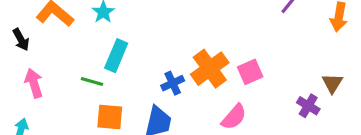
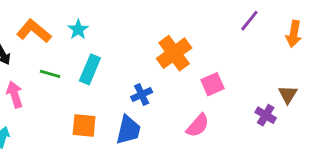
orange cross: (210, 69) -> (174, 53), moved
green line: (92, 82) -> (50, 74), moved

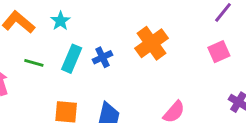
pink square: (213, 84) -> (219, 52), moved
blue cross: (142, 94) -> (102, 57), moved

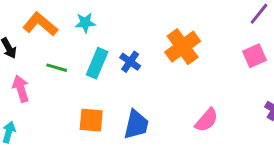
cyan star: (60, 21) -> (85, 23), turned 30
blue cross: (102, 57) -> (130, 62), turned -30

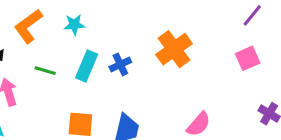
orange L-shape: (40, 24) -> (28, 26), turned -76
blue cross: (130, 62) -> (120, 64), turned 30

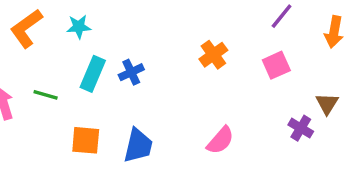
orange cross: (174, 49) -> (213, 55), moved, size x0.7
green line: (45, 71) -> (46, 95), moved

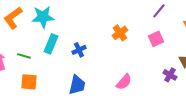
cyan star: (79, 27) -> (43, 17), size x1.6
blue cross: (131, 72) -> (79, 50), moved
orange square: (86, 140) -> (29, 82), moved

